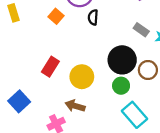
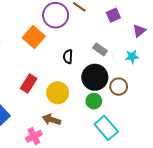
orange square: (56, 16) -> (34, 37), size x1.5
black semicircle: (93, 17) -> (68, 57), moved
gray rectangle: (141, 30) -> (100, 49), moved

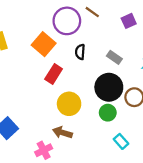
black semicircle: (68, 57) -> (80, 52), moved
red rectangle: (29, 83) -> (54, 74), moved
cyan rectangle: (106, 128) -> (121, 141), size x0.6

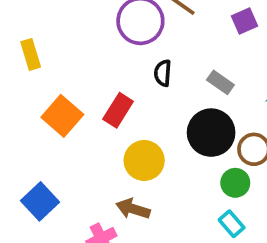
orange square: (44, 44) -> (62, 116), moved
green circle: (108, 113) -> (235, 183), moved

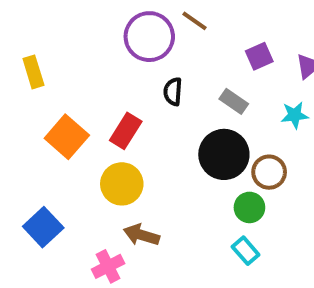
purple square: (245, 21) -> (259, 56), moved
yellow circle: (144, 160) -> (122, 184), moved

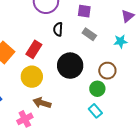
purple square: (259, 56) -> (84, 11), moved, turned 32
black circle: (224, 154) -> (70, 66), moved

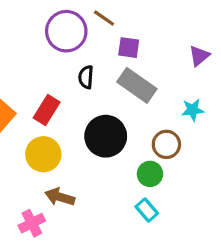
gray rectangle: (89, 34) -> (137, 85), size x1.6
cyan star: (121, 41) -> (193, 110), moved

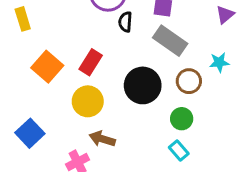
black semicircle: (86, 77) -> (125, 22), moved
brown circle: (166, 144) -> (189, 81), moved

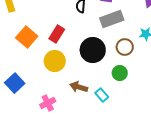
gray rectangle: (170, 41) -> (112, 19), turned -55
brown arrow: (102, 139) -> (79, 87), moved
cyan rectangle: (179, 151) -> (102, 95), moved

